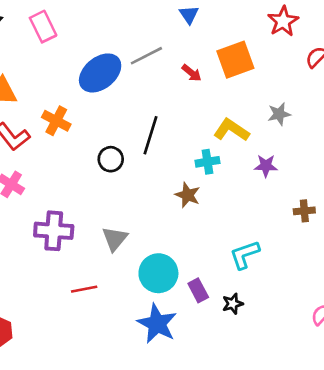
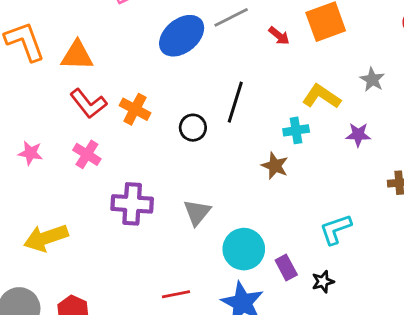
gray star: (279, 114) -> (372, 80), turned -30
orange cross: (56, 121) -> (135, 109), moved
red line: (84, 289) -> (176, 294), moved

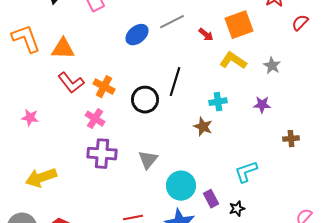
blue ellipse: (182, 36) -> (137, 35), size x0.7
yellow L-shape: (321, 96) -> (233, 61), moved
black circle: (193, 128) -> (145, 100), size x1.4
pink cross: (87, 154) -> (95, 119), moved

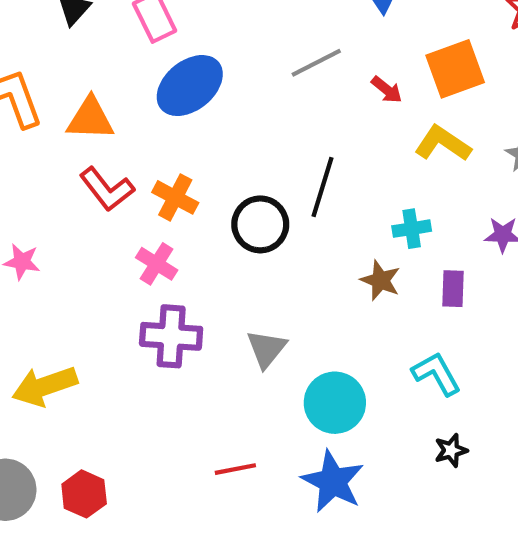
blue ellipse: (137, 35) -> (190, 86), moved, size x1.4
cyan L-shape: (246, 172) -> (436, 374), moved, turned 80
purple rectangle: (211, 199) -> (453, 289), moved, turned 30

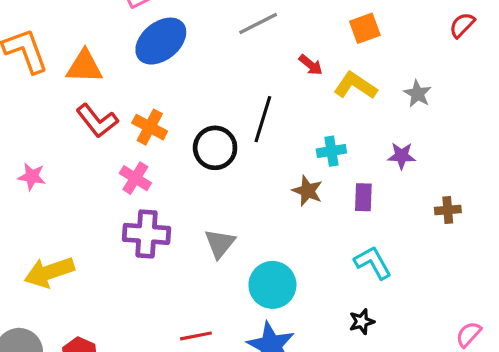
orange square: (455, 69) -> (365, 28), size x0.7
red arrow: (387, 90) -> (311, 65), moved
cyan L-shape: (436, 374) -> (373, 263), moved

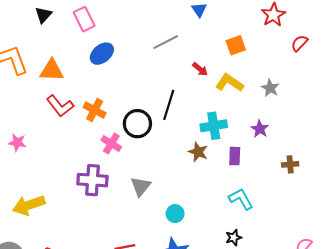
blue ellipse: (161, 41) -> (102, 54), size x0.7
cyan cross: (331, 151) -> (214, 126), size x1.4
purple star: (402, 156) -> (260, 129), turned 30
pink cross: (135, 178) -> (111, 143), moved
cyan circle: (272, 285) -> (175, 214), size x0.6

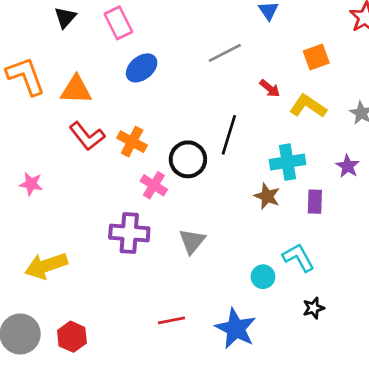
cyan L-shape: (241, 199) -> (298, 258), moved
cyan circle: (175, 214) -> (263, 277), moved

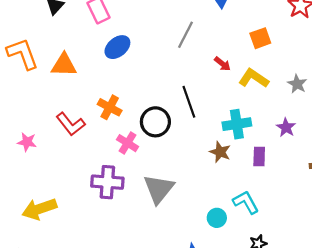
gray line: (225, 53) -> (186, 35), turned -36
black line: (229, 135) -> (189, 102), turned -36
red L-shape: (87, 136) -> (71, 124), moved
gray triangle: (192, 241) -> (159, 189), size x1.4

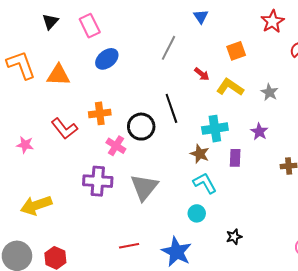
orange cross: (110, 107) -> (100, 113), turned -35
cyan L-shape: (246, 202) -> (205, 183), moved

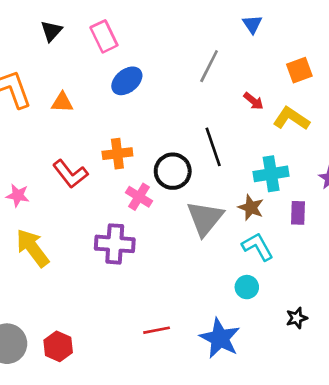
orange triangle: (58, 75) -> (62, 102), size x0.7
gray triangle: (144, 187) -> (205, 218), moved
yellow arrow: (36, 205) -> (33, 248), moved, turned 72

